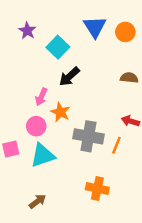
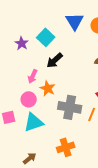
purple star: (27, 31) -> (22, 43), moved
orange cross: (97, 189) -> (66, 147), moved, turned -30

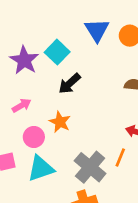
purple star: (22, 43) -> (24, 60), size x1.5
pink arrow: (33, 76) -> (22, 105), moved, turned -144
gray cross: (70, 107) -> (90, 167), moved, turned 30

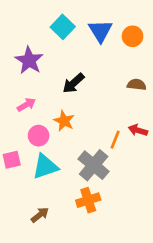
cyan square: (57, 52) -> (63, 27), moved
orange line: (120, 158) -> (115, 140), moved

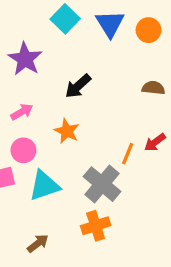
red arrow: (138, 130) -> (155, 142), turned -54
pink circle: (39, 136) -> (23, 150), moved

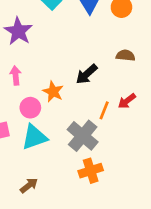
black arrow: (78, 86) -> (87, 74), moved
pink arrow: (22, 112) -> (16, 76), turned -66
pink circle: (23, 150) -> (30, 108), moved
orange cross: (96, 226) -> (91, 171), moved

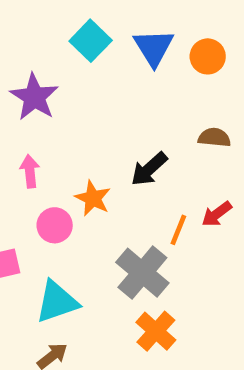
cyan triangle: (34, 137) -> (57, 302), moved
orange cross: (91, 171) -> (156, 331), turned -30

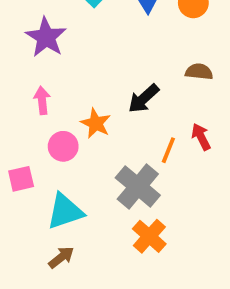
red arrow: (217, 214) -> (201, 137), turned 100

